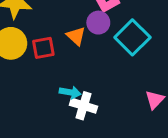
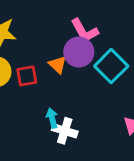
purple circle: (98, 23) -> (79, 52), size x1.4
cyan arrow: (70, 92) -> (52, 118), turned -114

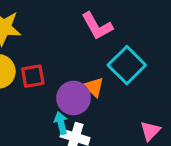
purple circle: (79, 52) -> (74, 98), moved
orange triangle: (58, 65) -> (94, 87), moved

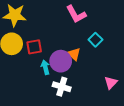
cyan square: (127, 65) -> (95, 40), size x0.6
cyan arrow: (61, 123) -> (45, 67), moved

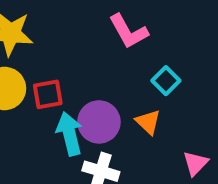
orange triangle: (74, 54) -> (148, 122), moved
cyan arrow: (45, 67) -> (69, 134), size x1.5

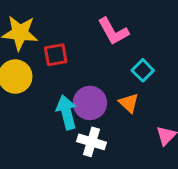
red square: (48, 94) -> (56, 55), moved

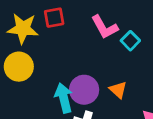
red square: (56, 55) -> (54, 18), moved
cyan square: (143, 70) -> (130, 41), moved

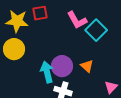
cyan square: (130, 41) -> (96, 30), size x1.5

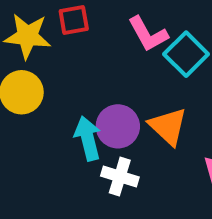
orange triangle: (87, 66) -> (168, 126), size x1.5

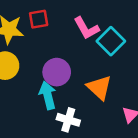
purple circle: (118, 126) -> (57, 72), moved

